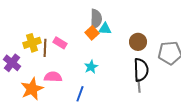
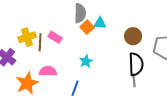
gray semicircle: (96, 19) -> (80, 13), moved

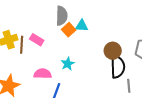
brown circle: (133, 36) -> (113, 51), moved
pink semicircle: (48, 71) -> (43, 74), moved
gray line: (134, 80) -> (129, 86), moved

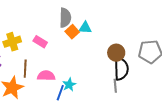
brown line: (22, 45) -> (25, 69), moved
cyan star: (68, 64) -> (69, 85), moved
gray line: (129, 86) -> (115, 86), moved

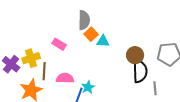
cyan triangle: (85, 28) -> (103, 41), moved
yellow cross: (12, 42) -> (31, 58), moved
gray line: (115, 86) -> (155, 88), moved

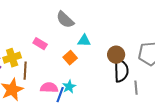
gray semicircle: (84, 20) -> (65, 20), turned 132
orange square: (91, 34) -> (70, 58), moved
pink semicircle: (65, 78) -> (49, 88), moved

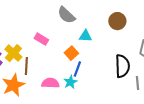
brown circle: (116, 55) -> (117, 21), moved
yellow cross: (12, 58) -> (13, 53), turned -30
blue line: (60, 95) -> (77, 69), moved

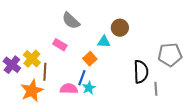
gray semicircle: (66, 15) -> (71, 21), moved
brown circle: (117, 21) -> (120, 28), moved
blue line: (77, 69) -> (82, 78), moved

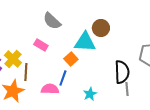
cyan triangle: (104, 42) -> (85, 42), size x1.6
cyan star: (89, 88) -> (90, 94), moved
gray line: (156, 89) -> (127, 89), moved

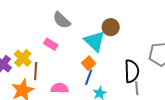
cyan triangle: (85, 42) -> (95, 41), turned 40
orange square: (71, 59) -> (89, 63), moved
blue line: (63, 78) -> (89, 77), moved

